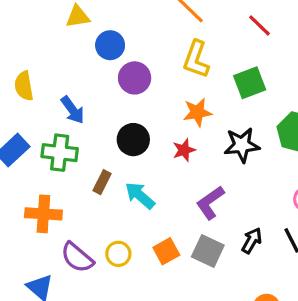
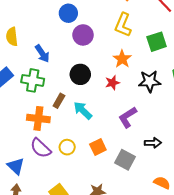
orange star: (197, 112) -> (122, 59), turned -30
orange cross: (43, 214) -> (38, 118), moved
black arrow: (252, 241) -> (153, 143), turned 56
gray square: (208, 251) -> (125, 160), moved

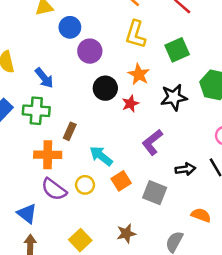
black circle: (80, 74) -> (105, 88), moved
cyan arrow: (83, 110) -> (101, 156), moved

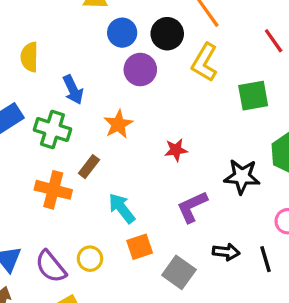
orange star: (139, 74) -> (118, 124), moved
black circle: (105, 88) -> (167, 34), moved
black star: (174, 97) -> (242, 177), moved
yellow circle: (85, 185) -> (90, 259), moved
purple semicircle: (54, 189) -> (51, 266), moved

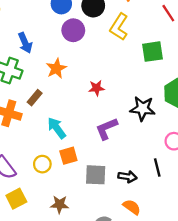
black arrow: (226, 252) -> (127, 177), moved
yellow circle: (90, 259) -> (42, 164), moved
gray square: (179, 272) -> (96, 175), turned -35

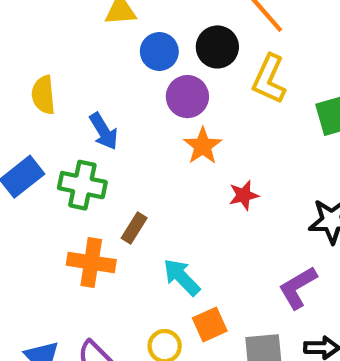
orange star: (56, 68) -> (203, 146), moved
purple L-shape: (107, 129) -> (298, 288), moved

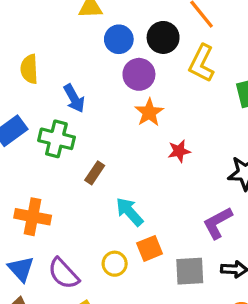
orange cross: (91, 262) -> (33, 217), moved

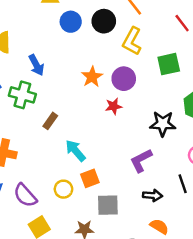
purple circle: (139, 74) -> (124, 79), moved
gray square: (190, 271) -> (108, 205), moved

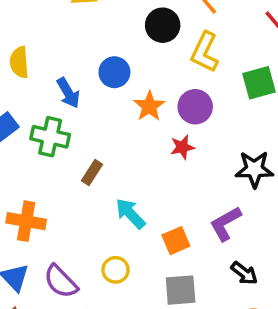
blue circle: (71, 22) -> (114, 72), moved
orange square: (90, 178) -> (176, 241), moved
black arrow: (153, 195) -> (244, 273), turned 36

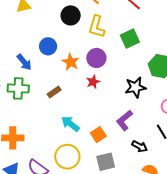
brown rectangle: (92, 173) -> (54, 92), moved, turned 32
yellow circle: (116, 270) -> (67, 157), size x1.6

